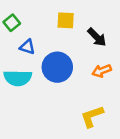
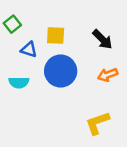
yellow square: (66, 20) -> (56, 36), moved
cyan semicircle: (18, 78) -> (19, 82), size x0.7

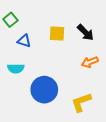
yellow square: (56, 36) -> (57, 34), moved
blue circle: (61, 71) -> (44, 90), moved

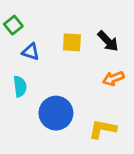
cyan semicircle: (16, 68) -> (20, 86), turned -98
yellow L-shape: (81, 102) -> (103, 129), turned 30

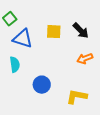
blue triangle: (31, 52) -> (23, 39), size x1.5
blue circle: (56, 113) -> (42, 85), size x0.7

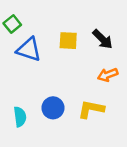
cyan semicircle: (15, 65) -> (20, 117), moved
yellow L-shape: (77, 97) -> (91, 109), moved

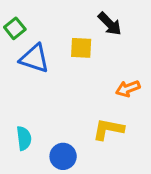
black arrow: (103, 39) -> (110, 24), moved
blue circle: (53, 108) -> (63, 156), moved

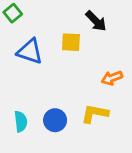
green square: (15, 28) -> (13, 13), moved
blue circle: (63, 156) -> (55, 120), moved

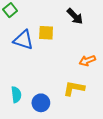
yellow square: (71, 42) -> (46, 33), moved
blue circle: (55, 120) -> (41, 103), moved

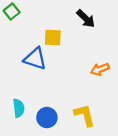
blue triangle: (23, 40) -> (35, 59), moved
yellow L-shape: (74, 88) -> (85, 115), moved, turned 65

